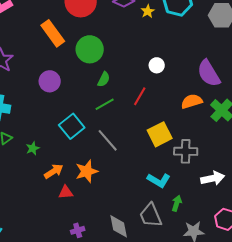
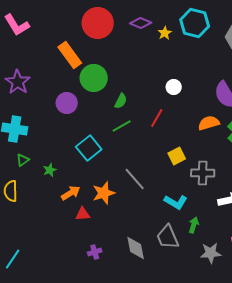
green circle: (90, 49) -> (94, 78), moved
yellow square: (160, 134) -> (177, 156), size x0.7
gray line: (108, 140) -> (135, 179), moved

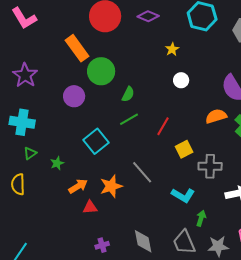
yellow star: (165, 33) -> (172, 49), moved
red line: (157, 118) -> (163, 126), moved
gray trapezoid: (168, 237) -> (184, 242), moved

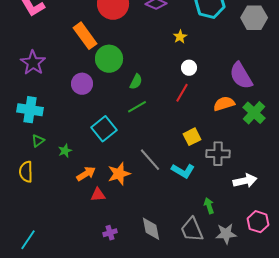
red line: (163, 126) -> (182, 93), moved
cyan L-shape: (183, 195) -> (183, 171), moved
green arrow: (201, 218) -> (209, 206), turned -35

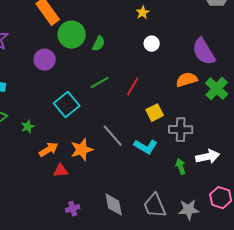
green semicircle: (136, 82) -> (99, 44), moved
red line: (182, 93) -> (133, 87), moved
green arrow: (209, 206) -> (181, 167), moved

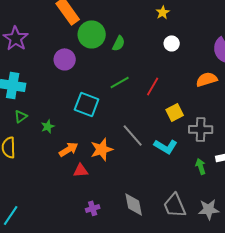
cyan square: (67, 105) -> (87, 104), turned -30

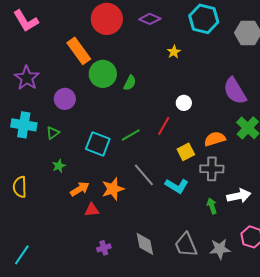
white circle: (172, 43) -> (184, 103), moved
purple circle: (65, 59) -> (65, 99), moved
orange semicircle: (207, 79) -> (215, 139), moved
green line: (120, 82) -> (131, 135), moved
green triangle: (21, 116) -> (53, 133), moved

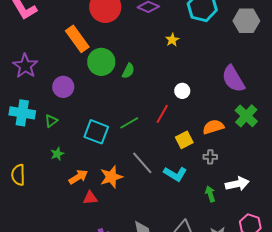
gray cross: (212, 169) -> (210, 157), size x0.6

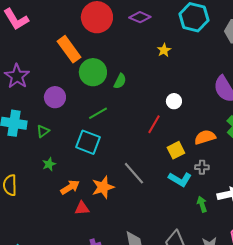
green line: (129, 123) -> (98, 113), moved
cyan L-shape: (175, 174) -> (180, 179), moved

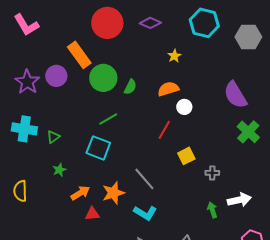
purple circle: (55, 97) -> (56, 76), moved
orange semicircle: (205, 137) -> (168, 89), moved
cyan L-shape: (180, 179) -> (145, 213), moved

